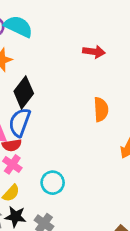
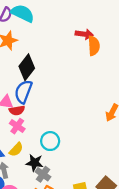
orange semicircle: (101, 109) -> (94, 46), moved
black star: (16, 217) -> (35, 163), moved

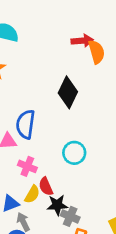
black diamond: (27, 67) -> (68, 92), moved
red semicircle: (17, 110) -> (46, 186), moved, turned 88
cyan circle: (50, 141) -> (74, 153), moved

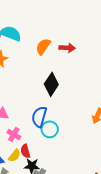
orange semicircle: (96, 52) -> (43, 47), moved, turned -138
blue semicircle: (26, 124) -> (39, 117), moved

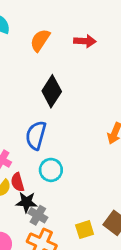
red arrow: (67, 48) -> (85, 41), moved
cyan circle: (50, 129) -> (51, 170), moved

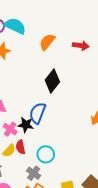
cyan circle: (51, 170) -> (46, 154), moved
black star: (26, 202) -> (26, 125), moved

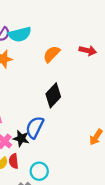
cyan semicircle: (15, 26) -> (20, 34), turned 135
red arrow: (81, 46) -> (88, 51), moved

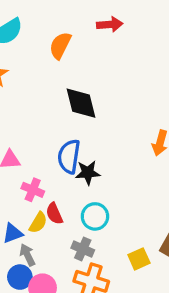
black diamond: (53, 95) -> (81, 103), turned -40
black star: (21, 138) -> (88, 173), moved

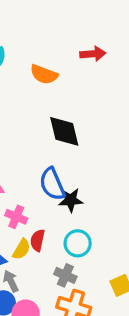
orange semicircle: (60, 45) -> (44, 74), turned -96
blue semicircle: (69, 156) -> (52, 184), turned -32
red semicircle: (54, 214) -> (38, 240), turned 35

